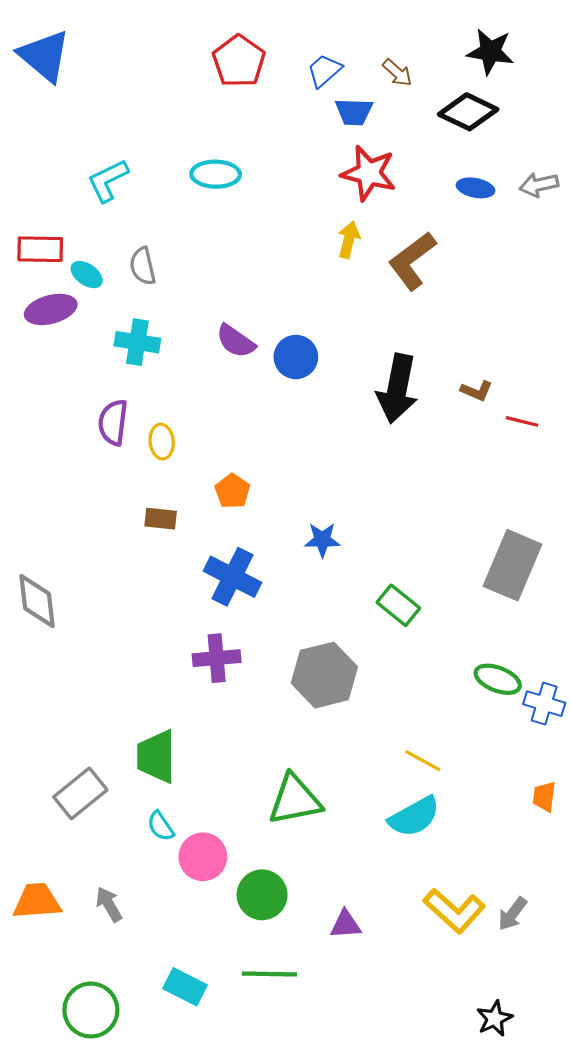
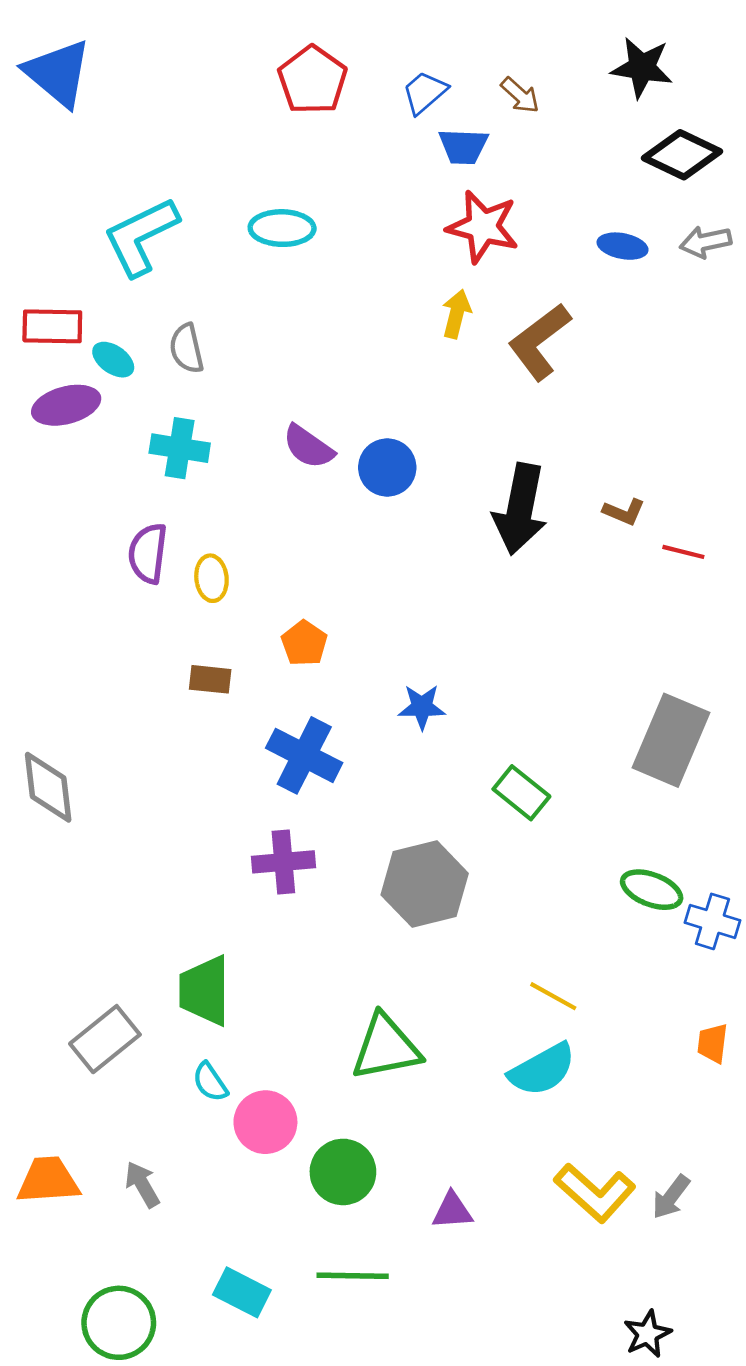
black diamond: (468, 112) -> (682, 155), moved
cyan L-shape: (108, 181) -> (141, 236), size x1.4

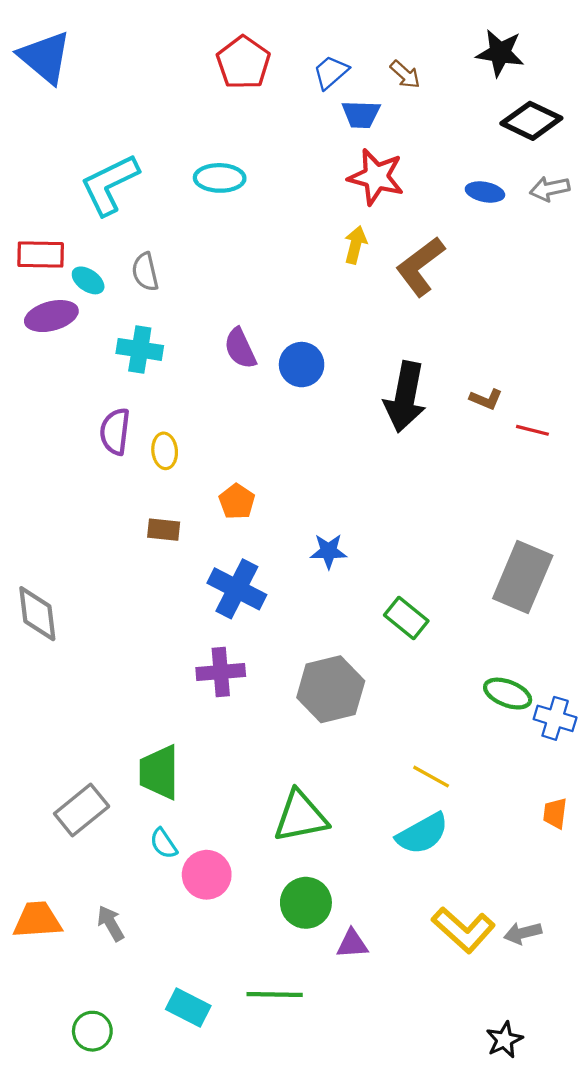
purple semicircle: (308, 447) -> (240, 348), turned 30
green circle: (343, 1172) -> (306, 903), moved
gray arrow: (671, 1197) -> (523, 933), turned 39
green circle: (119, 1323) -> (92, 1031), size x0.7

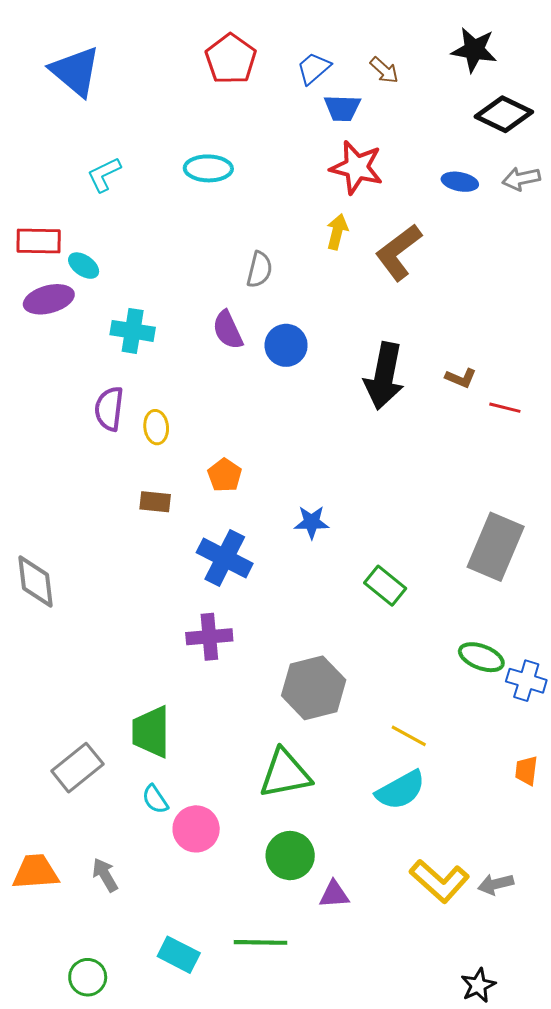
blue triangle: (45, 57) -> (75, 71), moved
cyan L-shape: (110, 184) -> (104, 175), size x0.6
gray semicircle: (145, 272) -> (259, 270), moved, turned -153
gray hexagon: (331, 689) -> (314, 688), moved

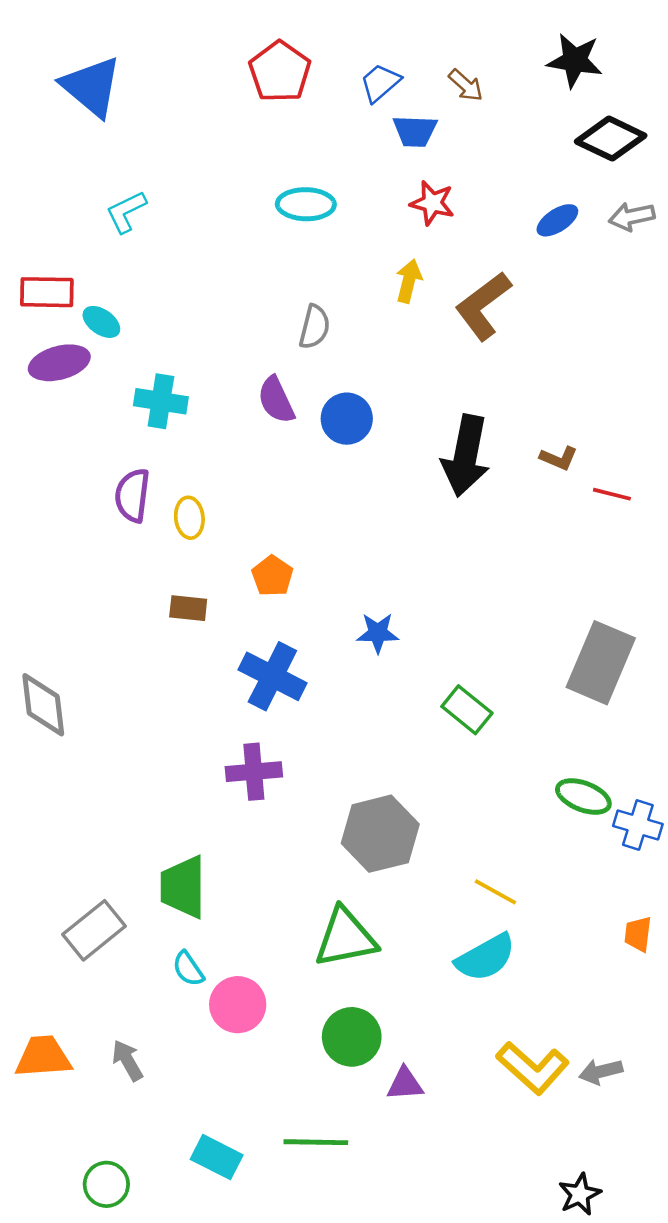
red star: (357, 167) -> (432, 203), size x0.7
cyan ellipse: (208, 168) -> (306, 204), moved
blue ellipse: (460, 182) -> (557, 220), turned -44

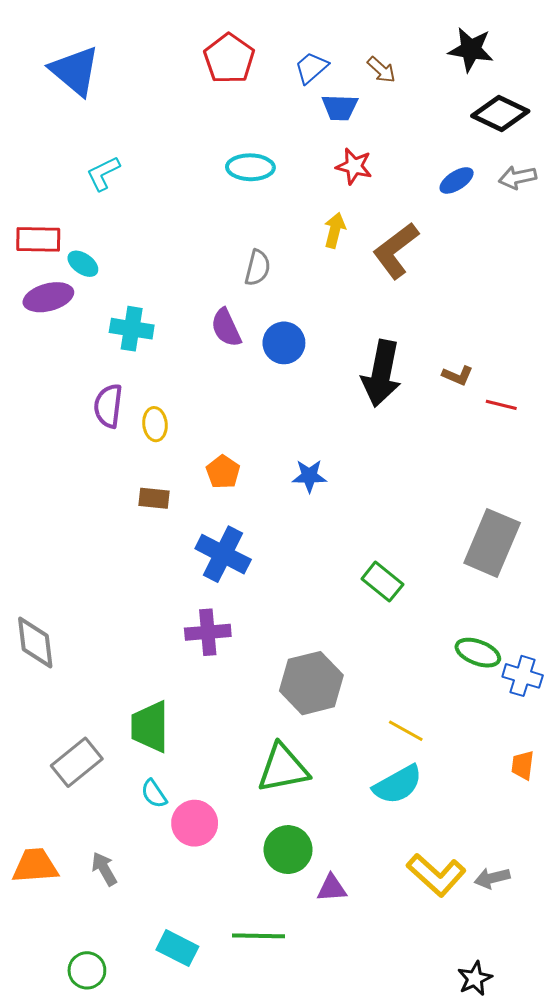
blue star: (378, 633) -> (309, 476), moved
gray diamond: (43, 705) -> (35, 642), moved

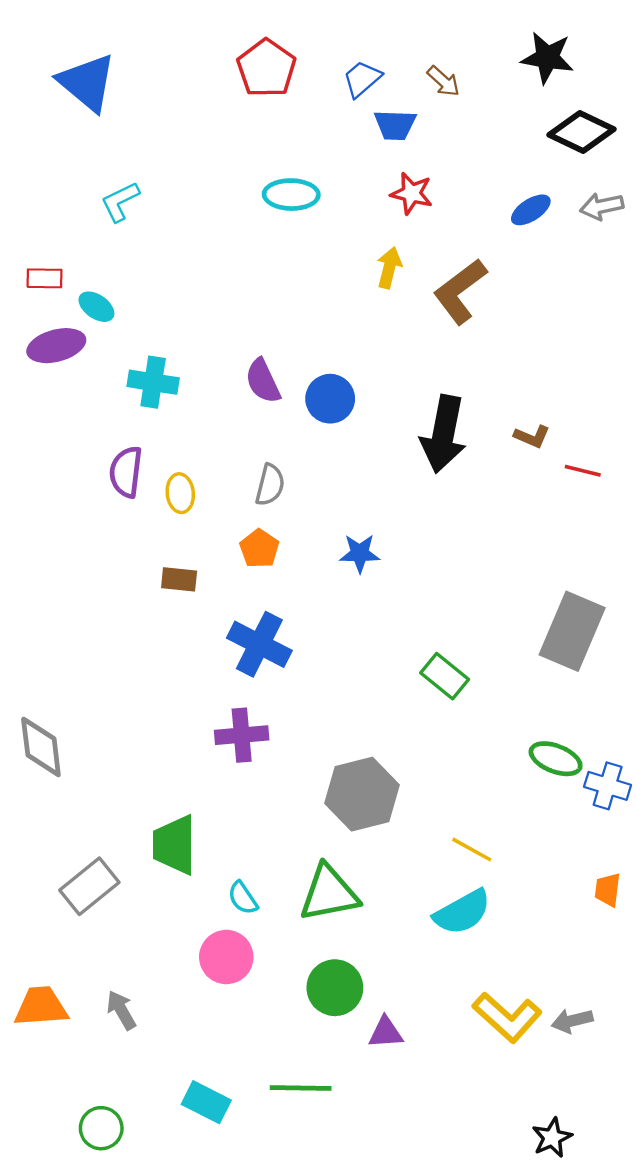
red rectangle: (38, 239) -> (45, 278), size x0.7
gray semicircle: (258, 268) -> (270, 485), moved
cyan semicircle: (154, 794) -> (243, 898), moved

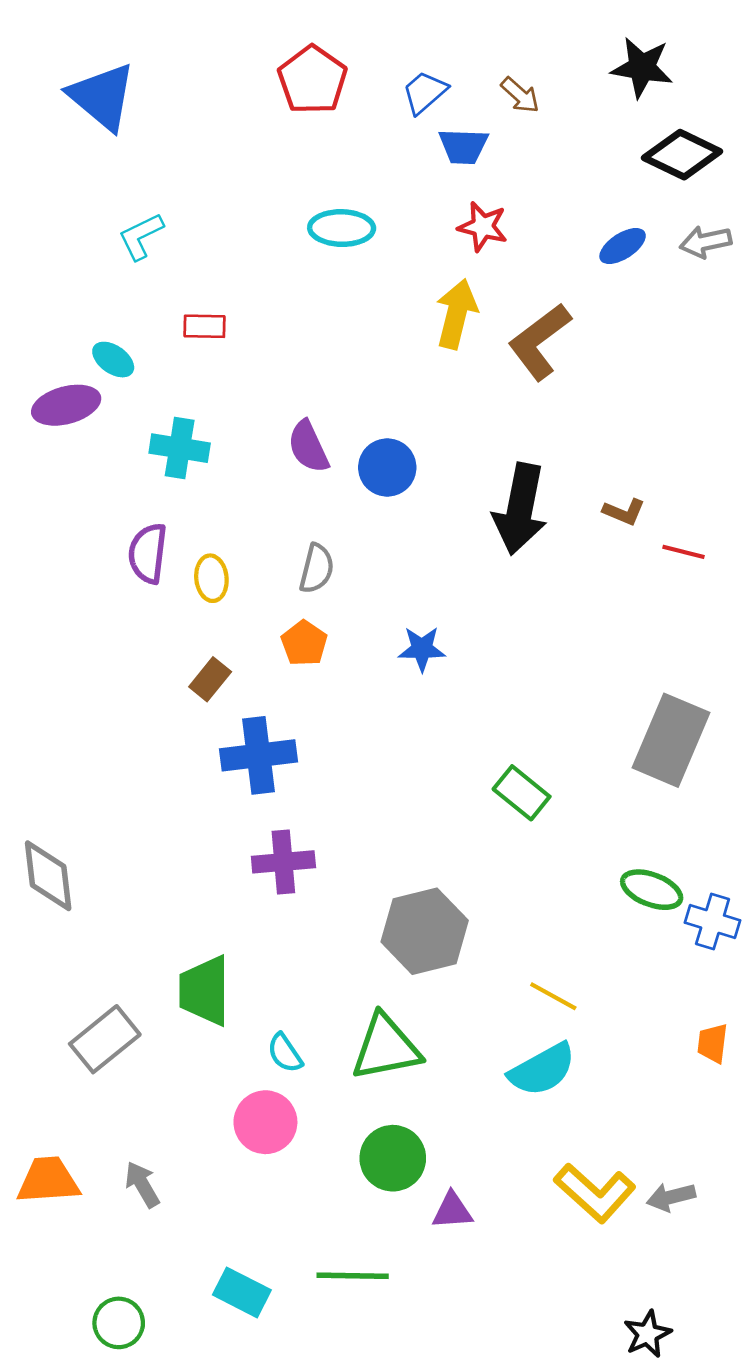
yellow arrow: (389, 268) -> (456, 314), size x1.4
red rectangle: (45, 278) -> (205, 326), moved
brown rectangle: (179, 579) -> (210, 679), turned -57
blue cross: (259, 644) -> (259, 755), moved, turned -34

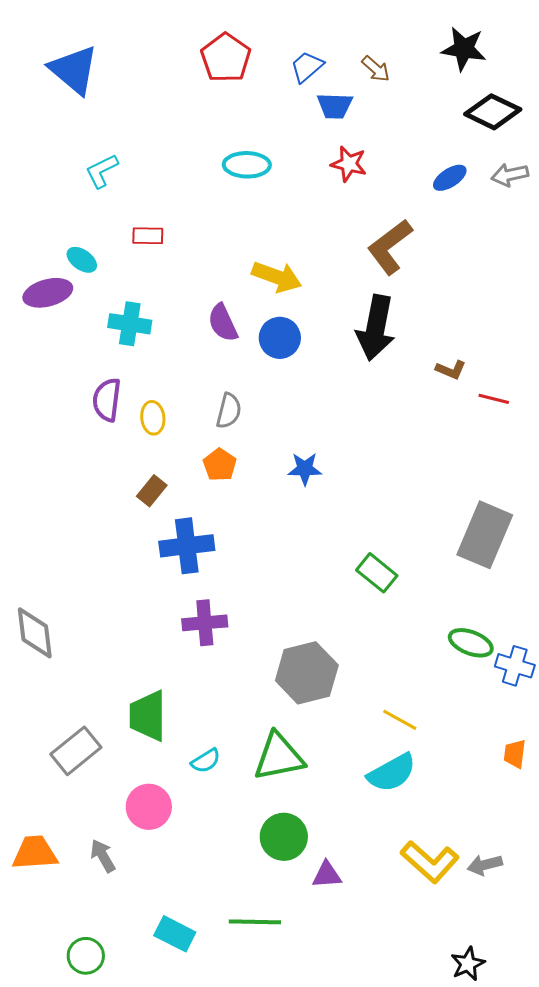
yellow arrow: (456, 314) -> (277, 277), moved, turned 96
black arrow: (520, 509) -> (376, 328), moved
cyan semicircle: (285, 1053) -> (206, 761), turned -88
pink circle: (265, 1122) -> (149, 807), moved

